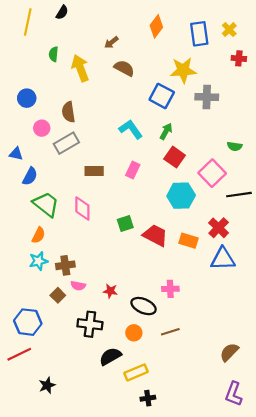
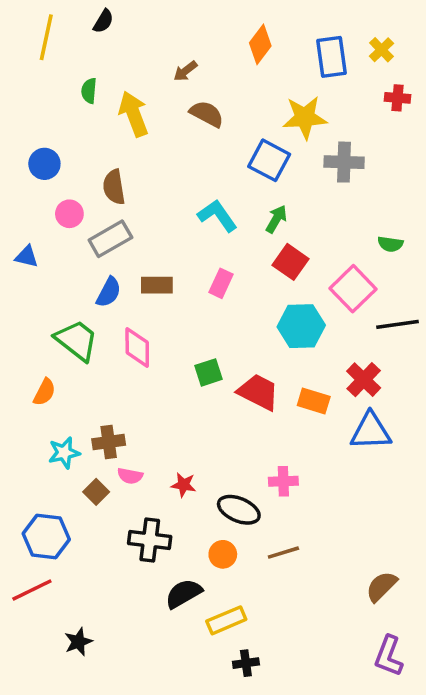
blue semicircle: (30, 176) -> (109, 292), moved
orange semicircle: (38, 235) -> (44, 392), moved
cyan star: (38, 261) -> (64, 453), moved

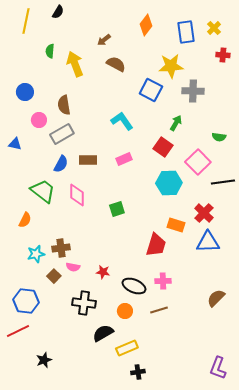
green arrow: (276, 219) -> (176, 123), moved
pink rectangle: (221, 283) -> (124, 159), turned 42
red trapezoid: (258, 392) -> (156, 245), moved, turned 80
pink cross: (283, 481) -> (163, 281), moved
brown semicircle: (381, 586) -> (216, 298), moved

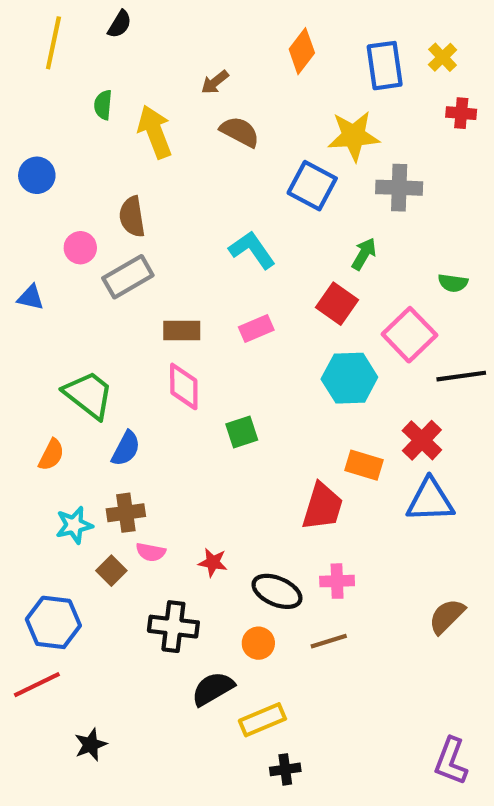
blue circle: (25, 92) -> (37, 175), moved
blue semicircle: (61, 164) -> (126, 449), moved
pink diamond: (77, 195) -> (184, 386), moved

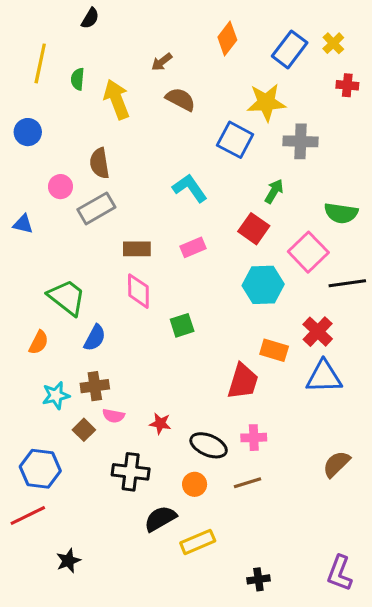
yellow line: (53, 43) -> (40, 63), moved
blue rectangle: (385, 66) -> (290, 49), turned 45
green semicircle: (453, 283) -> (341, 213), size x1.5
black cross: (285, 769) -> (258, 579), moved

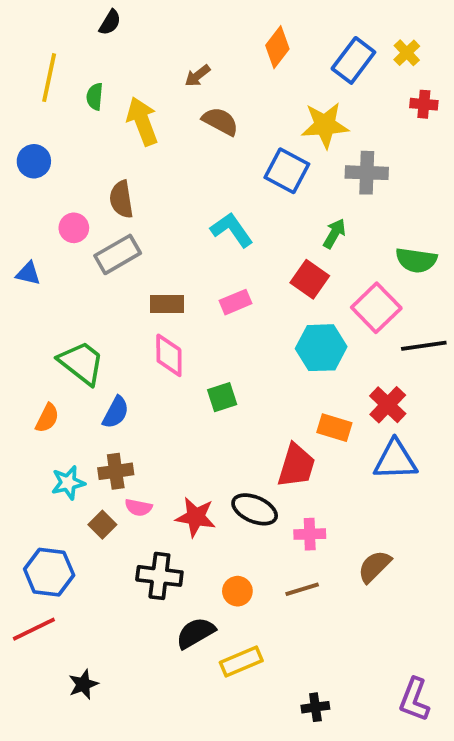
red star: (160, 424) -> (196, 517), size x1.5
black ellipse: (209, 445) -> (255, 509), moved
brown semicircle: (336, 464) -> (374, 566), moved

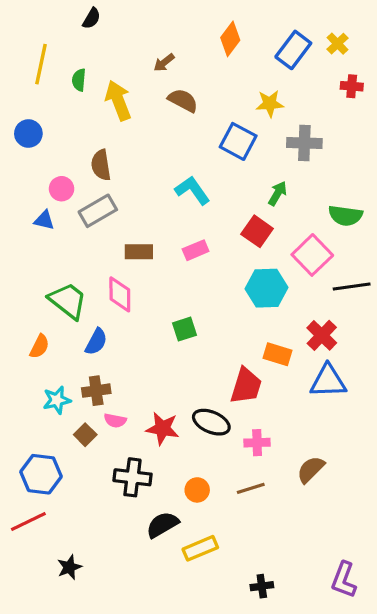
yellow star: (325, 125) -> (270, 104), size x0.7
blue triangle: (28, 273) -> (44, 220), moved
pink diamond: (169, 355) -> (120, 294), moved

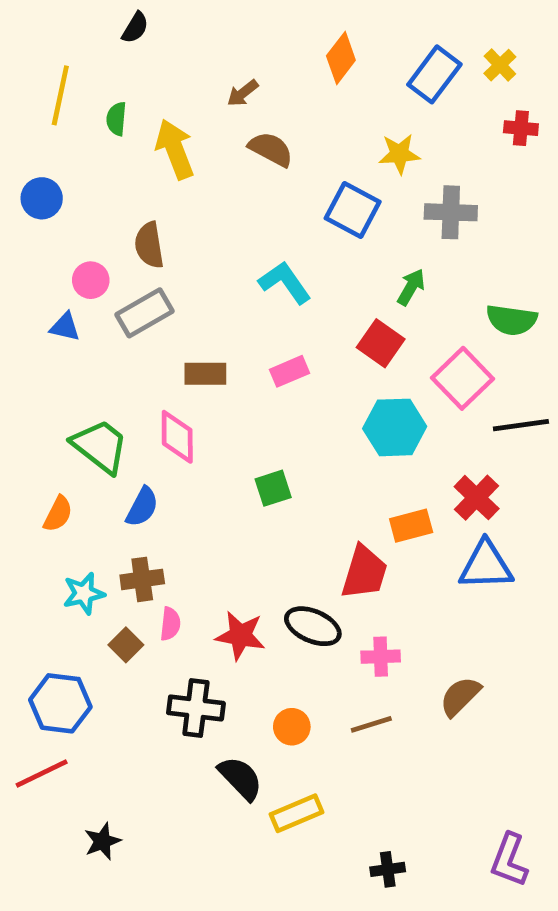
orange rectangle: (278, 354) -> (411, 526), turned -32
pink semicircle: (115, 421) -> (170, 624), turned -95
black semicircle: (162, 525) -> (240, 778), turned 76

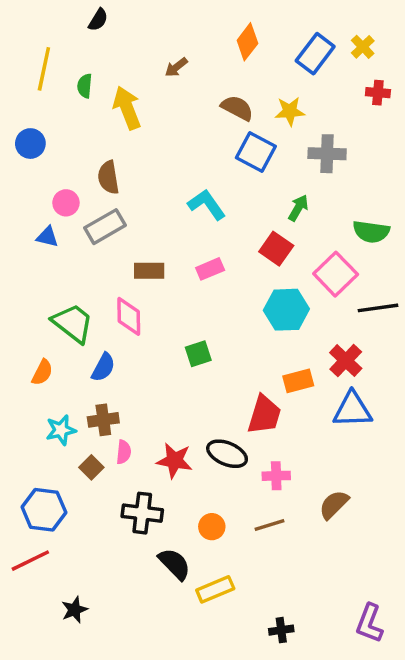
brown semicircle: (271, 149) -> (237, 108), moved

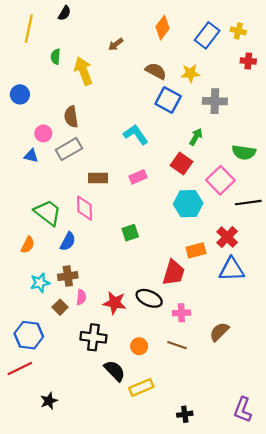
yellow cross: (363, 47) -> (238, 31), turned -32
yellow line: (44, 69) -> (29, 29), moved
brown line: (269, 525) -> (177, 345), turned 36

